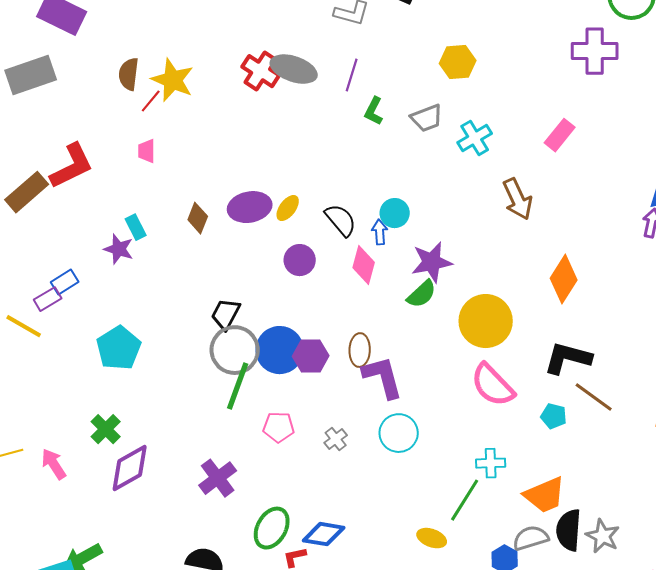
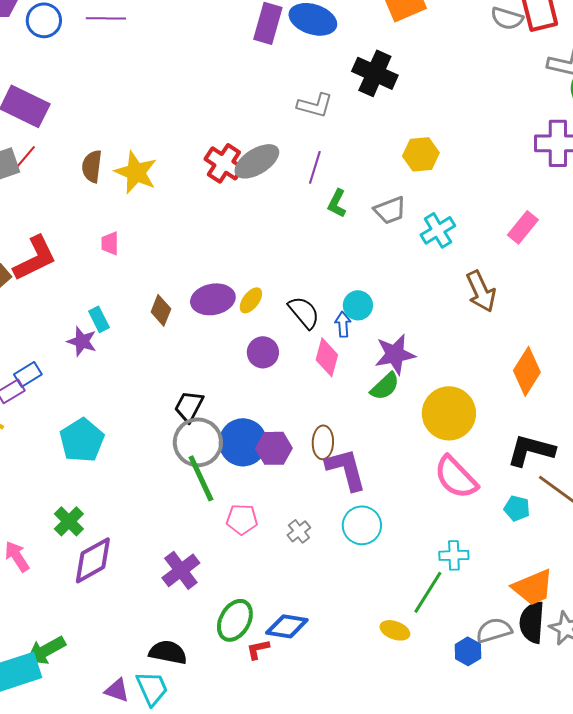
gray ellipse: (294, 69) -> (257, 161), turned -51
red line: (151, 101) -> (26, 156), moved
green line: (238, 386) -> (201, 478), turned -45
orange trapezoid: (545, 495) -> (533, 587), moved

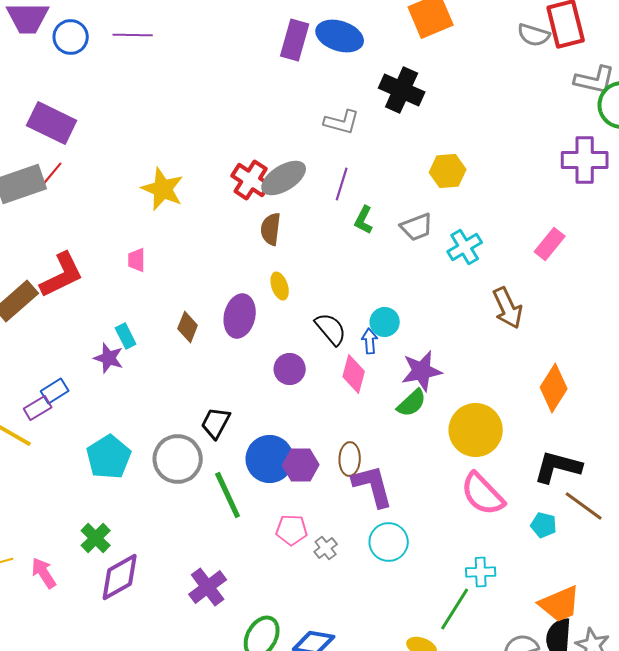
brown semicircle: (92, 166) -> (271, 229), moved
purple ellipse: (213, 299) -> (240, 316), turned -66
yellow ellipse: (251, 300) -> (280, 286), moved, turned -56
gray circle: (198, 442) -> (178, 459), moved
pink pentagon: (242, 519) -> (292, 530), moved

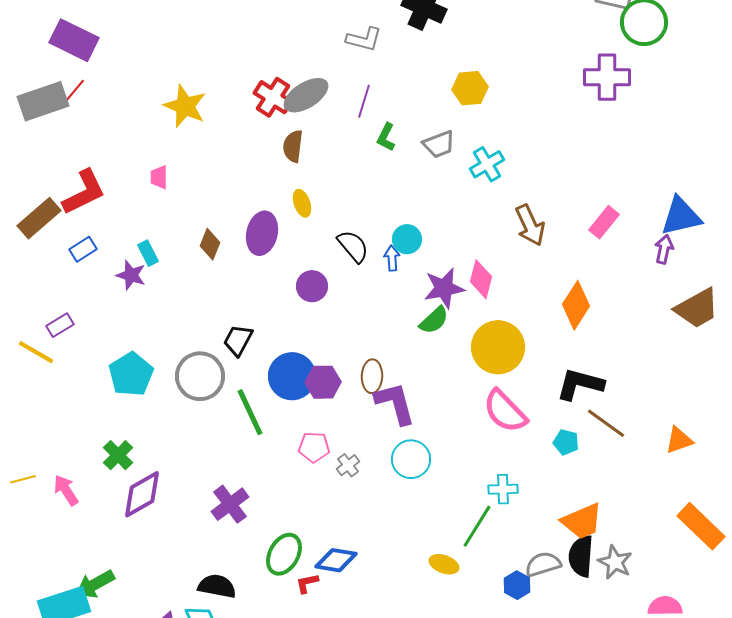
pink rectangle: (550, 244) -> (604, 222), moved
pink diamond: (354, 374) -> (481, 279), moved
blue rectangle: (55, 391) -> (83, 249), moved

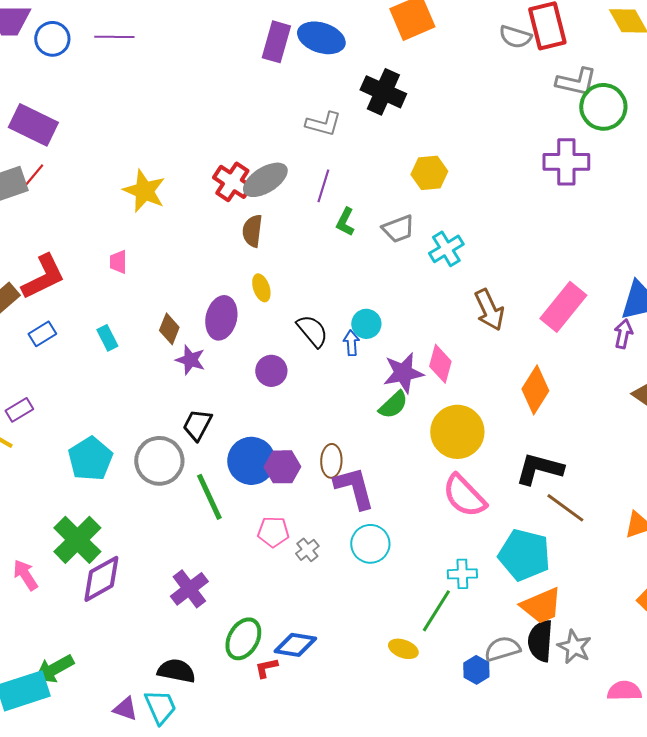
pink rectangle: (604, 222) -> (563, 307), size x1.5
purple star: (131, 275) -> (190, 360), moved
cyan pentagon: (566, 442) -> (524, 555), moved, size x2.0
green cross: (118, 455) -> (77, 540), size x1.6

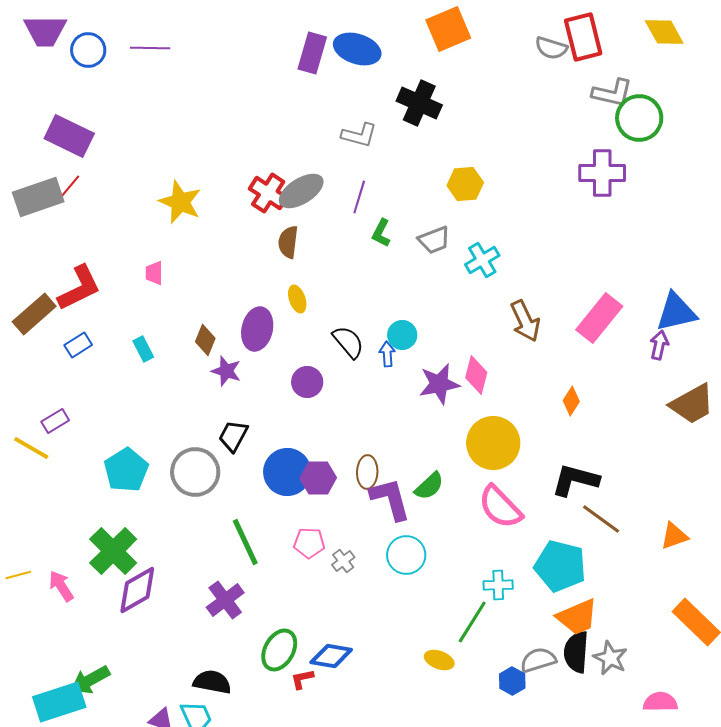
orange diamond: (535, 390) -> (571, 401), size x0.6
green semicircle: (393, 405) -> (429, 486), moved
green line: (209, 497) -> (245, 542), moved

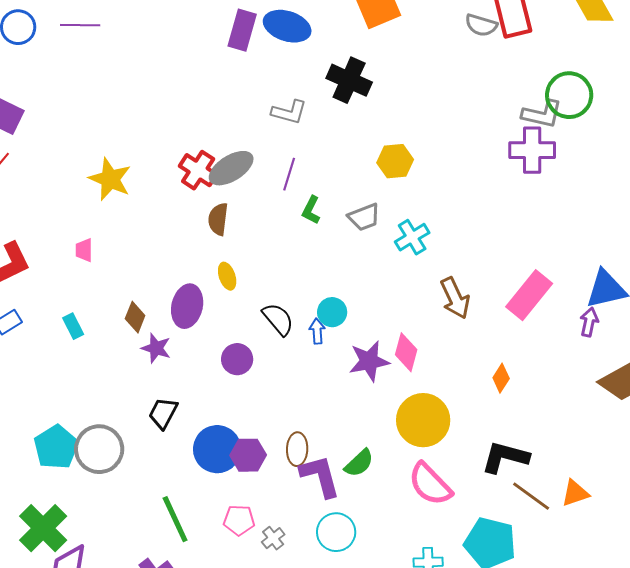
gray L-shape: (612, 93) -> (542, 114), moved
gray circle: (195, 472) -> (99, 449), moved
orange triangle: (674, 536) -> (575, 493), moved

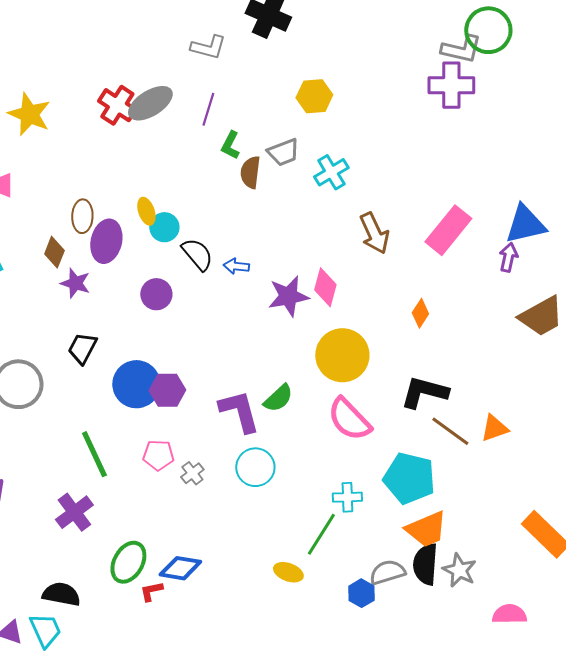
brown semicircle: (218, 219) -> (250, 172), moved
cyan circle: (332, 312) -> (164, 227), moved
blue arrow: (317, 331) -> (236, 266), turned -80
brown ellipse: (297, 449) -> (82, 216), moved

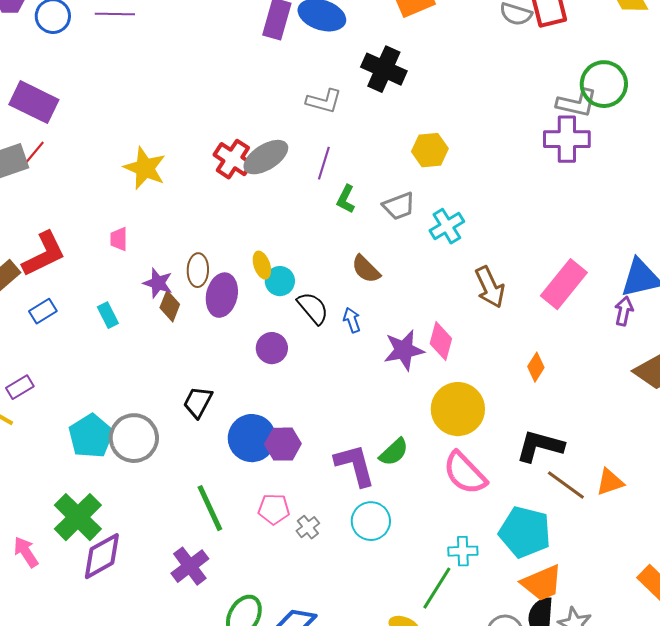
brown semicircle: (250, 172) -> (366, 269), moved, turned -52
blue arrow: (236, 266) -> (352, 320), turned 65
purple star: (75, 283) -> (158, 283), moved

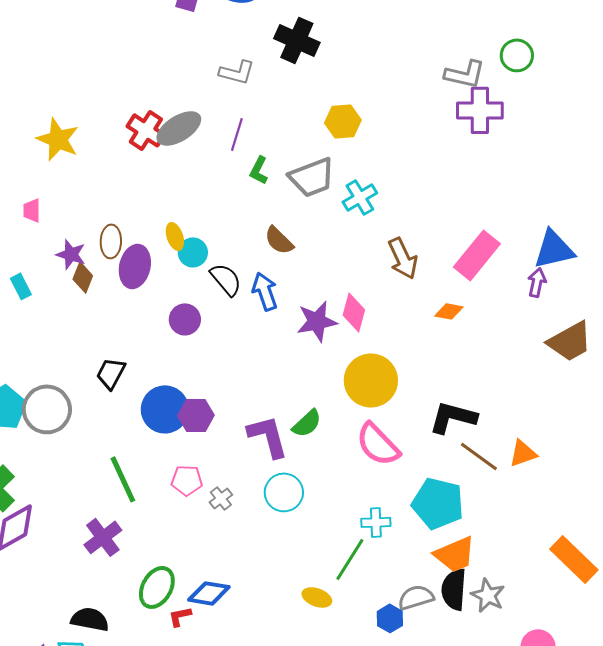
green circle: (604, 84) -> (517, 55), size x0.7
gray L-shape: (577, 103) -> (465, 74), moved
gray trapezoid: (399, 206) -> (312, 177), size x1.4
blue arrow: (352, 320) -> (265, 291), size x1.5
orange diamond: (536, 367) -> (449, 311), moved, turned 68

